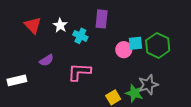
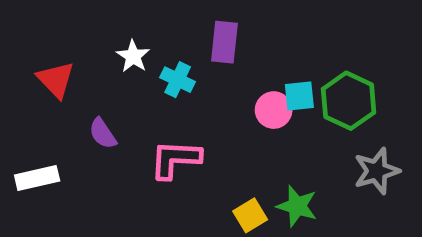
red triangle: (33, 25) -> (56, 80), moved
purple semicircle: (47, 60) -> (103, 133), turned 88
gray star: (148, 85) -> (377, 171), moved

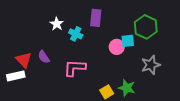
red triangle: (56, 80) -> (24, 60), moved
green hexagon: (349, 101) -> (146, 27), moved
gray star: (377, 171) -> (151, 65), moved

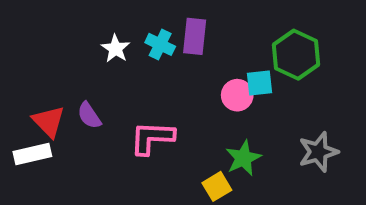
cyan cross: (76, 34) -> (160, 44), moved
gray star: (151, 65) -> (318, 152), moved
green star: (127, 88) -> (243, 158), moved, turned 30

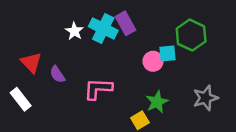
purple rectangle: (195, 36) -> (126, 23), turned -35
cyan cross: (160, 44) -> (103, 29), size x1.5
red triangle: (49, 122) -> (31, 63), moved
white rectangle: (32, 154) -> (21, 99), turned 65

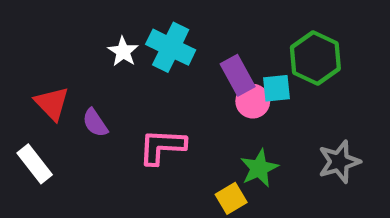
purple rectangle: (126, 23) -> (238, 75), moved

